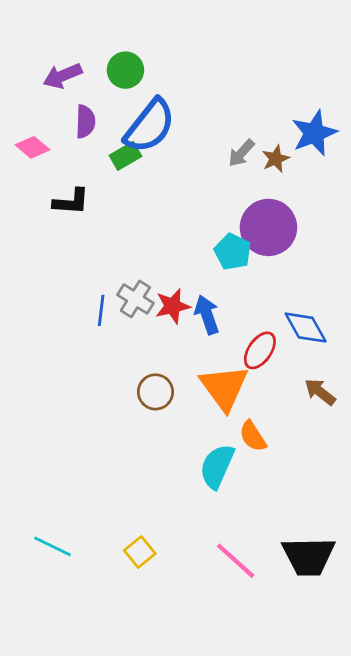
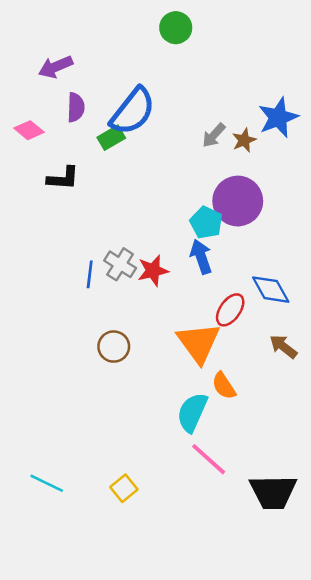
green circle: (125, 70) -> (176, 28), moved
blue arrow: (207, 315) -> (201, 257), moved
brown circle: (155, 392) -> (114, 347), moved
pink line: (236, 561) -> (209, 459), moved

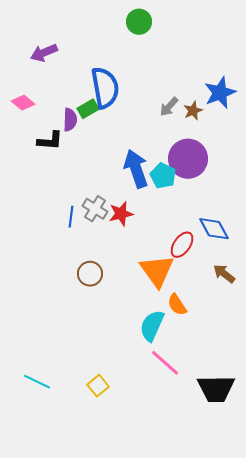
purple semicircle: (76, 107) -> (70, 120), moved
blue semicircle: (133, 111) -> (105, 88), turned -48
blue arrow: (201, 257) -> (136, 169), moved, size x1.4

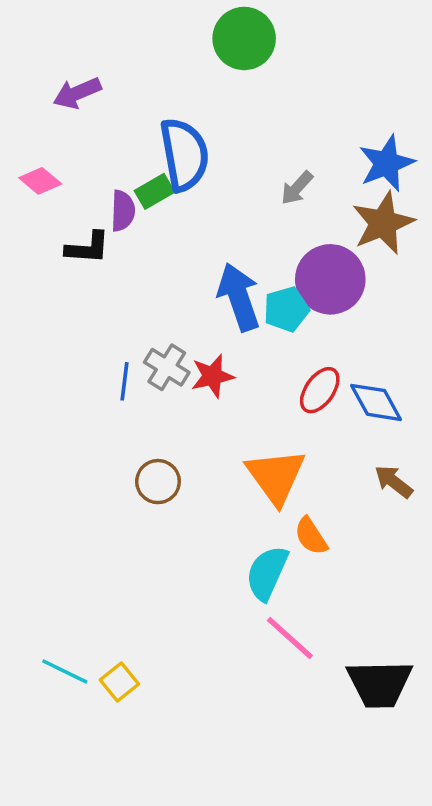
green circle: (139, 22) -> (244, 38), size x1.4
brown star: (193, 111) -> (383, 223), moved, size x1.8
cyan pentagon: (163, 176) -> (286, 309), turned 30
red ellipse: (182, 245) -> (320, 390), moved
yellow square: (98, 386) -> (119, 682), moved

